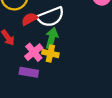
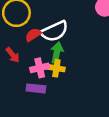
pink cross: (34, 52) -> (40, 68), turned 30

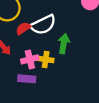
green arrow: (57, 53) -> (64, 44), moved

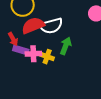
red semicircle: (23, 28) -> (33, 25), size x1.6
purple rectangle: (27, 79) -> (21, 50), moved

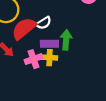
white semicircle: (51, 26) -> (44, 23), size x0.6
purple rectangle: (21, 50) -> (49, 44), moved

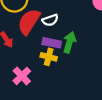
red semicircle: (24, 28) -> (29, 22), turned -30
pink cross: (34, 59) -> (22, 76), moved, turned -36

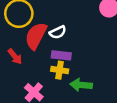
green arrow: (69, 42) -> (81, 85), moved, turned -96

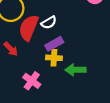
purple rectangle: (61, 55) -> (54, 44), turned -30

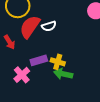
purple rectangle: (54, 44) -> (39, 60), moved
yellow cross: (54, 58) -> (58, 62), moved

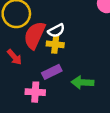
yellow cross: (58, 62) -> (55, 44), moved
pink cross: (22, 75) -> (35, 92), turned -35

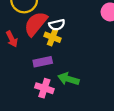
pink cross: (35, 92) -> (44, 88), moved

